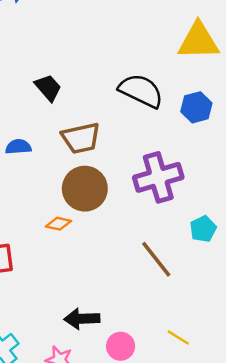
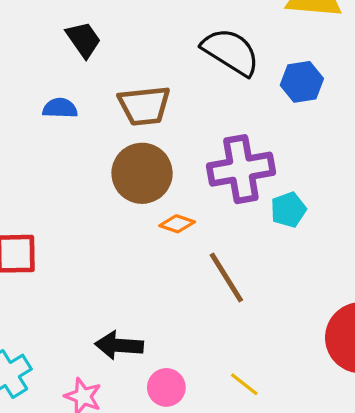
black trapezoid: (48, 88) -> (83, 39), moved
orange diamond: (58, 224) -> (177, 224), moved
cyan pentagon: (203, 229) -> (288, 210), moved

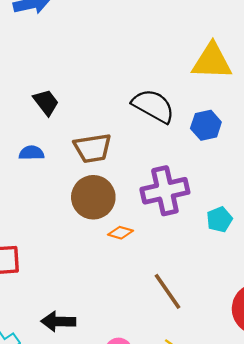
cyan pentagon: (288, 210) -> (219, 219), moved
brown line: (226, 277) -> (167, 291), moved
black arrow: (119, 345) -> (58, 321), moved

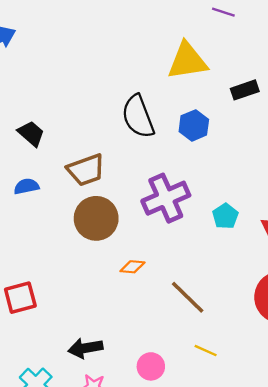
black semicircle: (153, 106) -> (138, 116), turned -129
orange diamond: (121, 233) -> (132, 267), moved

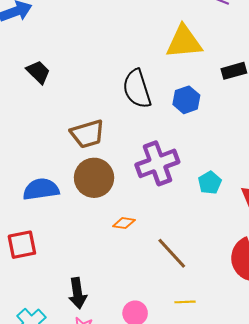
black trapezoid: (31, 133) -> (38, 72), moved
blue semicircle: (26, 186) -> (41, 189), moved, size x1.6
black arrow: (85, 348) -> (78, 293), turned -92
yellow line: (206, 351) -> (185, 302), turned -30

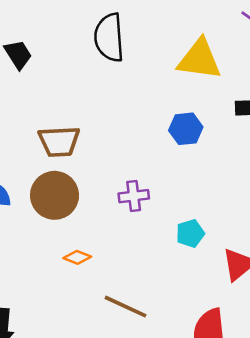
black semicircle: (137, 89) -> (109, 38), moved
purple cross: (157, 163) -> (134, 196), size x0.6
brown line: (172, 253) -> (126, 307), turned -36

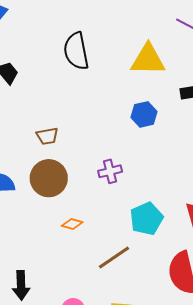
brown trapezoid: (59, 141) -> (47, 136), size x0.7
cyan pentagon: (190, 233) -> (146, 219), moved, size x1.5
brown line: (126, 307) -> (114, 258), turned -52

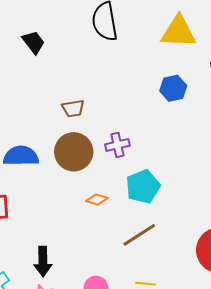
purple cross: (110, 171) -> (117, 145), moved
cyan pentagon: (146, 219) -> (143, 187), moved

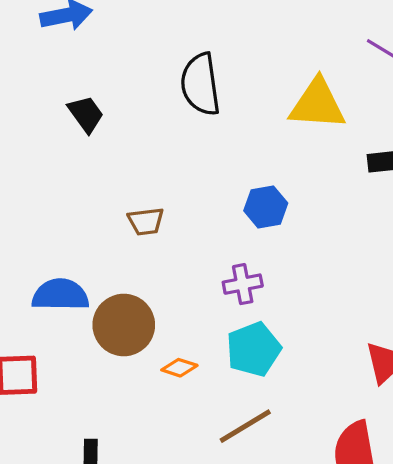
blue hexagon: (173, 88) -> (266, 207), moved
purple cross: (117, 145) -> (243, 284), moved
brown circle: (74, 152) -> (124, 325), moved

